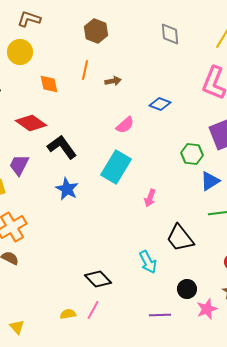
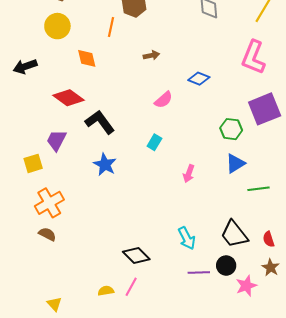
orange line: (85, 70) -> (111, 27), moved
cyan rectangle: (116, 167) -> (154, 142), size x0.5
blue triangle: (210, 181) -> (235, 163), moved
black trapezoid: (180, 238) -> (234, 234), moved
purple line: (160, 315) -> (199, 273), moved

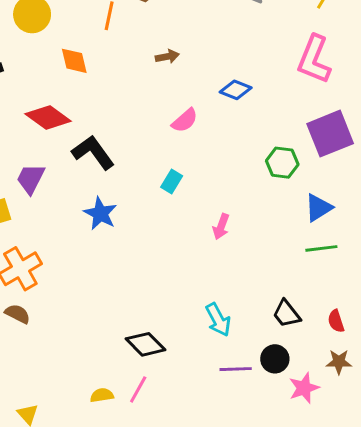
blue triangle: (235, 163) -> (318, 208), moved
black trapezoid: (234, 234) -> (286, 314), size x0.7
brown star: (271, 268) -> (339, 362), turned -30

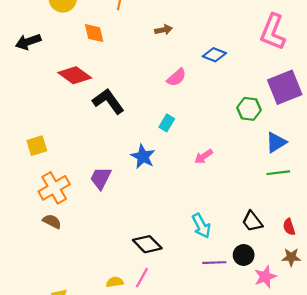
purple trapezoid: (31, 179) -> (101, 178), moved
blue star: (100, 214) -> (143, 156), moved
pink arrow: (221, 227) -> (204, 156), turned 36

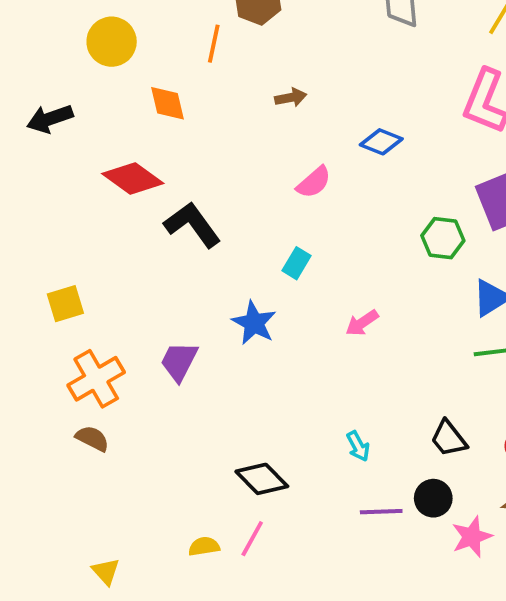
cyan arrow: (201, 226) -> (358, 446), size x0.7

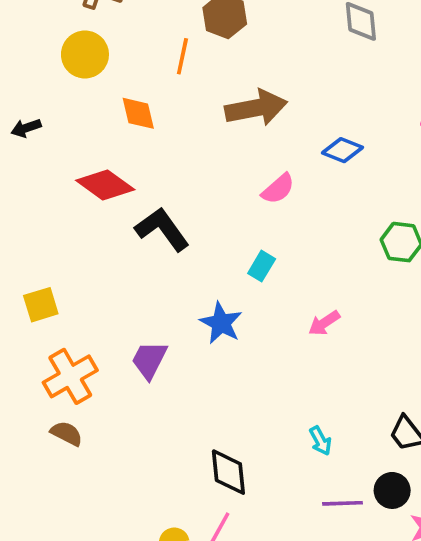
brown arrow: (291, 98) -> (256, 108), size x2.0
black arrow: (50, 119) -> (26, 128), size x0.7
black diamond: (262, 479) -> (228, 472), turned 39

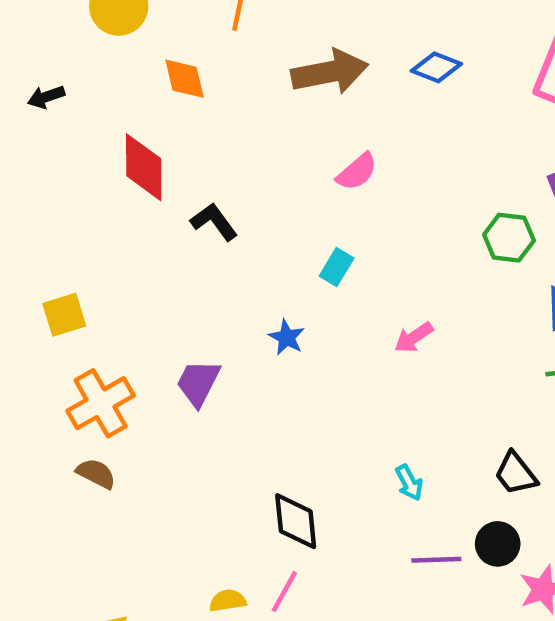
blue diamond: (342, 150) -> (436, 67), moved
red diamond: (105, 185) -> (144, 167), turned 54
black L-shape: (162, 229) -> (214, 222), size x0.7
blue star: (221, 323) -> (287, 337), size x0.7

